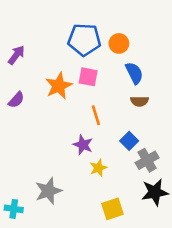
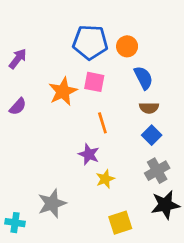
blue square: (129, 141) -> (152, 135), moved

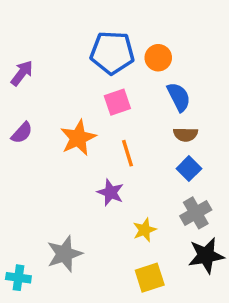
pink square: (94, 82) -> (117, 102), turned -30
orange star: (63, 91) -> (78, 138), moved
yellow star: (105, 179) -> (145, 230), moved

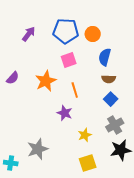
purple arrow: (22, 73) -> (29, 34), moved
blue semicircle: (179, 97) -> (105, 57), turned -138

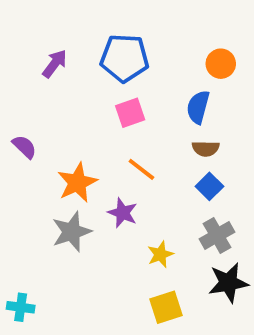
orange circle: (93, 34) -> (221, 64), moved
purple semicircle: (13, 78) -> (24, 147), turned -88
orange star: (46, 81) -> (77, 183), moved
orange line: (75, 90) -> (141, 169), turned -35
gray star: (38, 149) -> (72, 232), moved

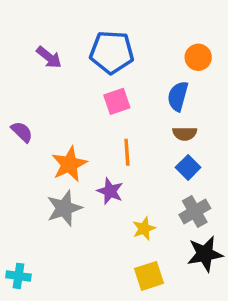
purple arrow: (55, 64) -> (49, 57), turned 92
orange line: (141, 169) -> (127, 152), turned 48

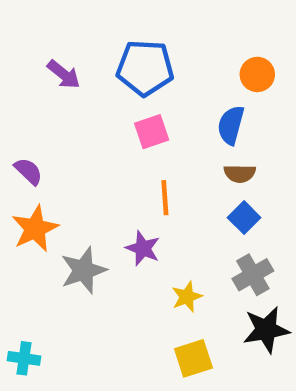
orange star: (69, 164) -> (35, 229), moved

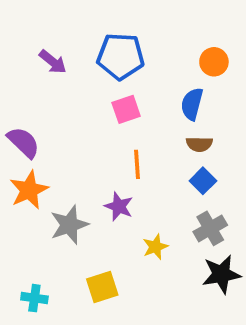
purple semicircle: (28, 171) -> (23, 142), size x1.4
cyan cross: (24, 358) -> (34, 298), moved
yellow square: (193, 358) -> (102, 287), moved

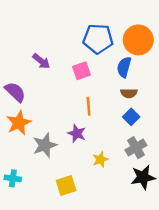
blue pentagon: (121, 56) -> (98, 39), moved
purple arrow: (53, 62) -> (41, 61), moved
orange circle: (214, 62) -> (138, 40), size x1.6
cyan cross: (34, 298) -> (13, 178), moved

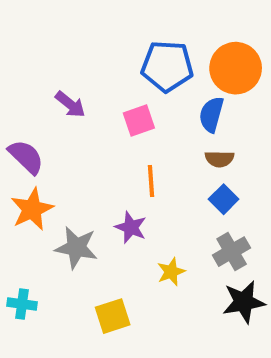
gray star: (45, 145) -> (76, 248), turned 30

